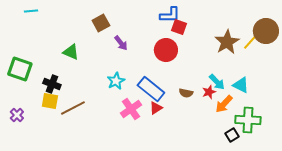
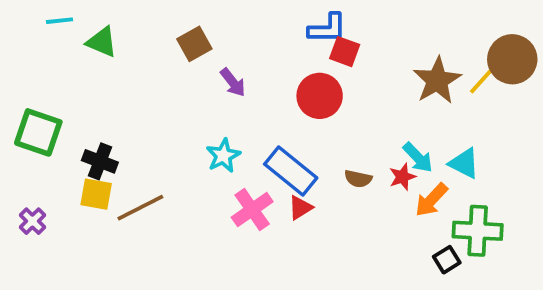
green triangle: (71, 52) -> (102, 42), moved

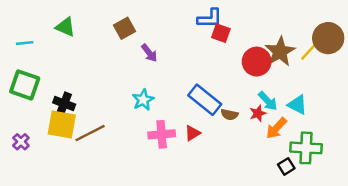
cyan line: (59, 21) -> (25, 43), moved
red circle: (320, 96) -> (257, 62), moved
blue rectangle: (291, 171) -> (205, 100), moved
yellow square: (96, 194) -> (62, 124), size x1.4
pink cross: (252, 210) -> (162, 134), turned 30

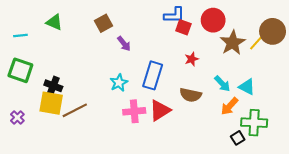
red circle: (257, 62) -> (213, 20), moved
blue rectangle: (205, 100) -> (153, 75), moved, turned 68
red star: (258, 113) -> (192, 59), moved
brown semicircle: (229, 115) -> (191, 95), size x1.5
red triangle: (192, 133) -> (160, 110), size x1.6

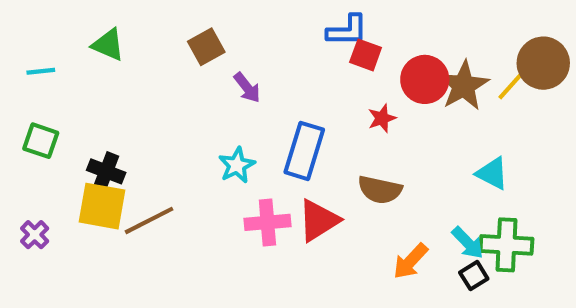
red circle: (213, 20) -> (425, 79), moved
green square: (20, 70) -> (41, 141), size x0.7
cyan arrow: (222, 84) -> (468, 243), moved
orange arrow: (230, 106) -> (410, 261), moved

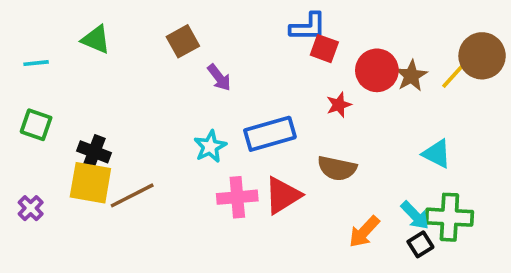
brown star: (464, 86) -> (411, 76), size x0.7
blue rectangle: (304, 151) -> (270, 134), turned 57

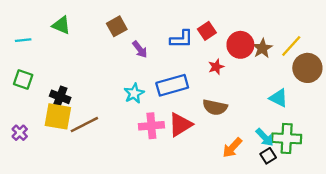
blue L-shape: (308, 27) -> (181, 39), moved
red square: (324, 49) -> (207, 31), turned 36
brown circle: (482, 56) -> (307, 68), moved

